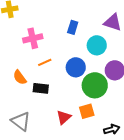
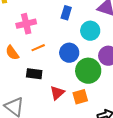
orange semicircle: (20, 77) -> (12, 53), moved
red triangle: (64, 117) -> (57, 93), moved

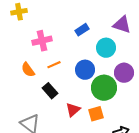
blue rectangle: (66, 13) -> (82, 30), turned 40
black rectangle: (34, 74) -> (50, 91), turned 42

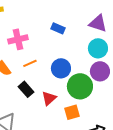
blue rectangle: (82, 30) -> (58, 28), turned 56
cyan circle: (106, 48) -> (98, 48), moved
red triangle: (73, 110) -> (49, 98), moved

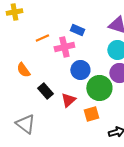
pink cross: (18, 39) -> (64, 47), moved
orange line: (30, 63) -> (42, 38), moved

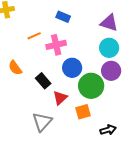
blue rectangle: (77, 30) -> (63, 17), moved
black rectangle: (45, 91) -> (43, 81), moved
gray triangle: (25, 124) -> (42, 122), moved, turned 35

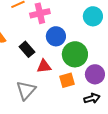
purple circle: (111, 71) -> (95, 74), moved
red triangle: (60, 98) -> (44, 66), turned 35

